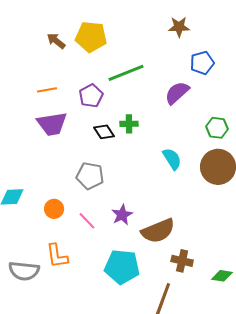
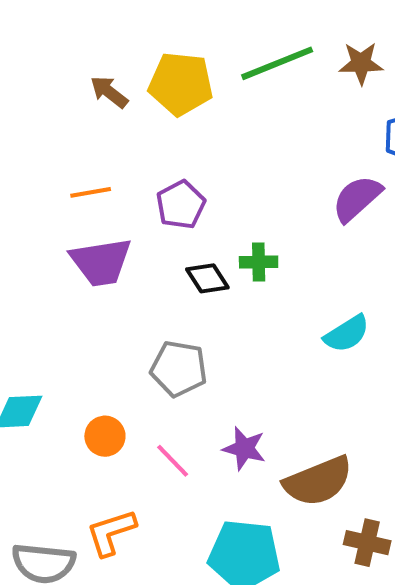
green line: (126, 73) -> (277, 63), moved
cyan semicircle: (172, 159) -> (347, 334), turned 90
purple star: (122, 215) -> (244, 448), turned -30
orange L-shape: (57, 256) -> (111, 532), turned 80

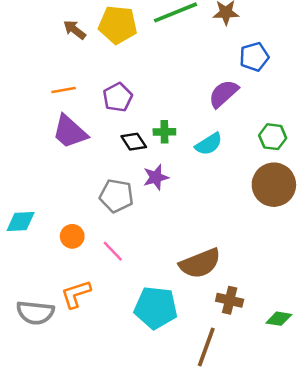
purple trapezoid: (101, 262) -> (70, 132), turned 51
cyan semicircle: (347, 334) -> (209, 144), moved
purple star: (244, 448) -> (156, 177), moved, turned -30

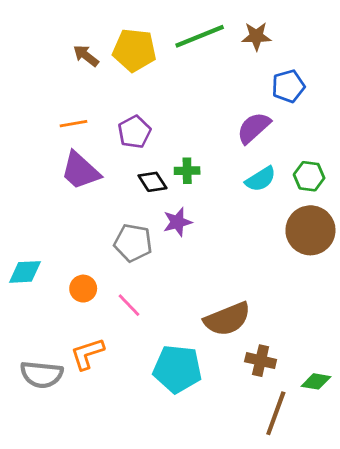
cyan semicircle: (209, 144) -> (261, 179), moved
brown line: (206, 347) -> (276, 413), moved

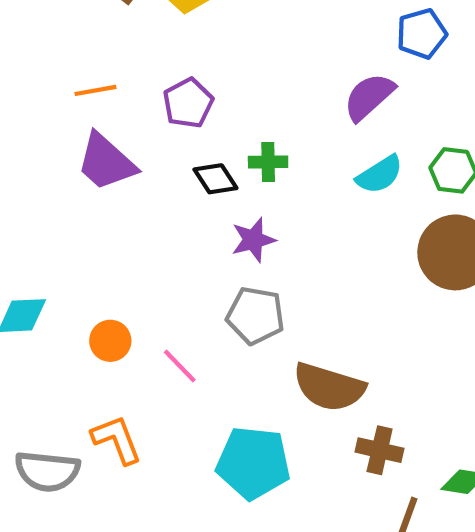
gray pentagon: (133, 243) -> (255, 316), moved
brown semicircle: (227, 319) -> (329, 387), turned 39
orange L-shape: (87, 354) -> (117, 440), turned 87

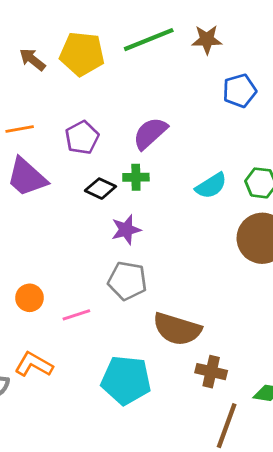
purple semicircle: (369, 97) -> (150, 133), moved
black diamond: (215, 179) -> (100, 189), turned -32
pink line: (180, 366) -> (76, 315), turned -64
orange L-shape: (117, 440) -> (34, 365), turned -39

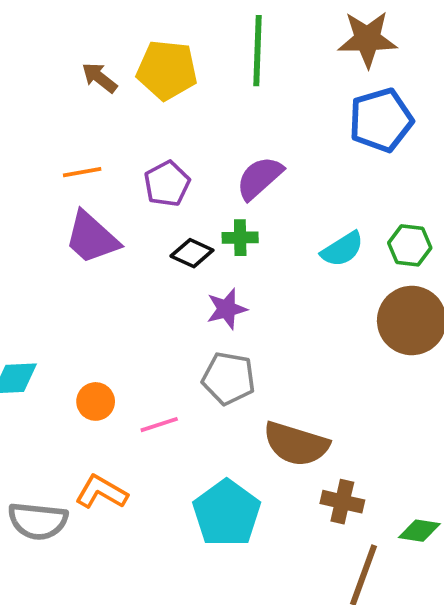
green line: (149, 40) -> (258, 51), turned -66
brown star: (207, 40) -> (367, 39), moved, size x1.4
blue pentagon: (239, 91) -> (381, 120), size x1.4
cyan pentagon: (126, 380) -> (227, 513), turned 30

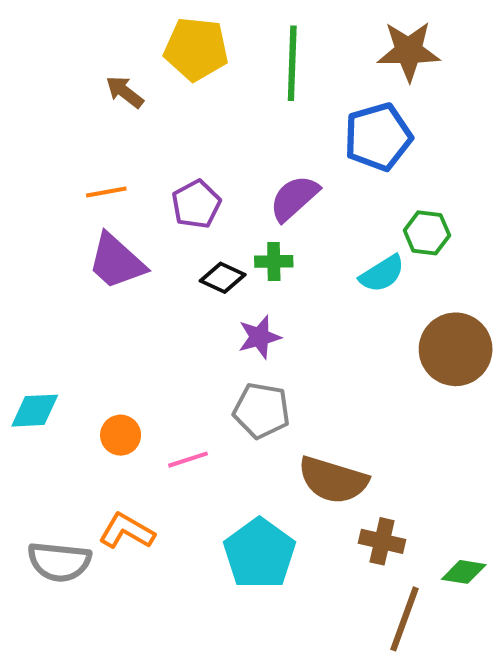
yellow pentagon: (167, 70) -> (196, 49), moved
blue pentagon: (381, 120) -> (378, 137), moved
green hexagon: (410, 245) -> (427, 233), moved

